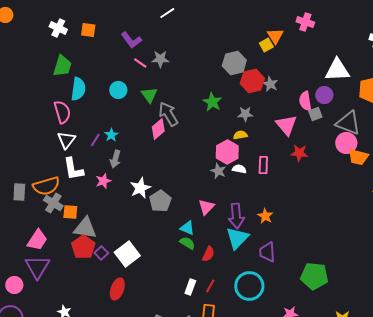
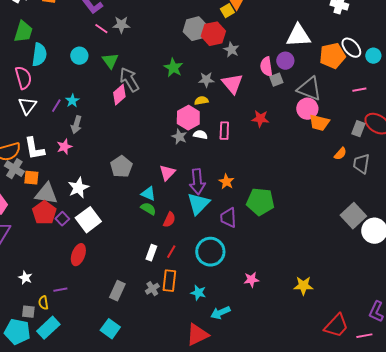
red hexagon: (252, 81) -> (213, 34), moved
pink triangle: (286, 125) -> (232, 84), moved
white L-shape: (73, 169) -> (34, 149), moved
white star: (140, 188) -> (78, 188), moved
green pentagon: (314, 276) -> (260, 202), moved

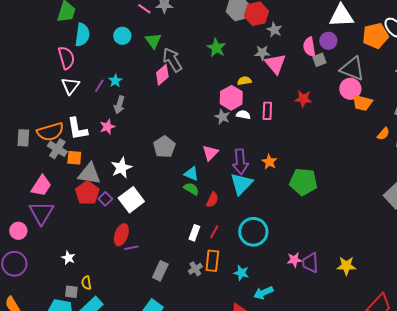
gray star: (206, 80) -> (262, 53), moved
purple trapezoid: (228, 218) -> (310, 263), moved
purple line: (60, 290) -> (131, 248), moved

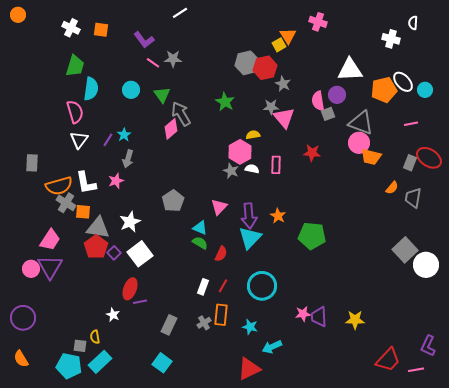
gray rectangle: (23, 138) -> (32, 163), moved
pink circle: (18, 231) -> (31, 269), moved
white star: (68, 258) -> (113, 315), moved

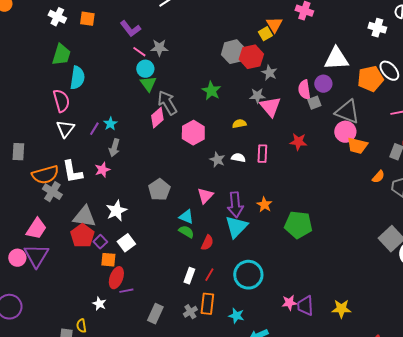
cyan circle: (131, 90) -> (145, 69), moved
pink hexagon: (240, 152) -> (193, 133), moved
orange square: (83, 212) -> (108, 260), moved
white square: (140, 254) -> (126, 243), size x0.7

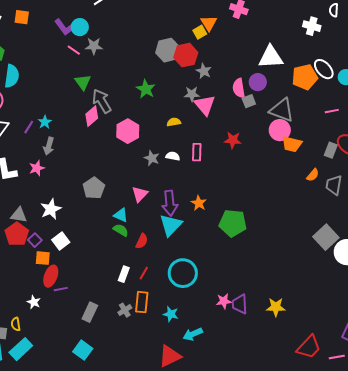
cyan circle: (145, 69) -> (80, 27), moved
gray triangle: (84, 217) -> (19, 215), size x0.7

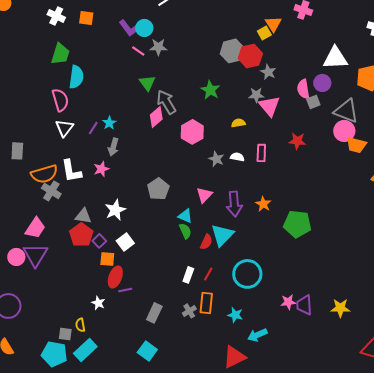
cyan triangle: (171, 225) -> (222, 235), moved
green semicircle: (121, 230) -> (185, 231), turned 35

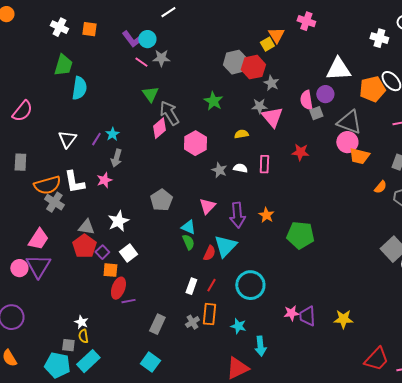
pink semicircle: (60, 100) -> (22, 111), moved, turned 55
white star: (98, 303) -> (81, 322), moved
cyan arrow: (257, 335) -> (260, 346), turned -72

